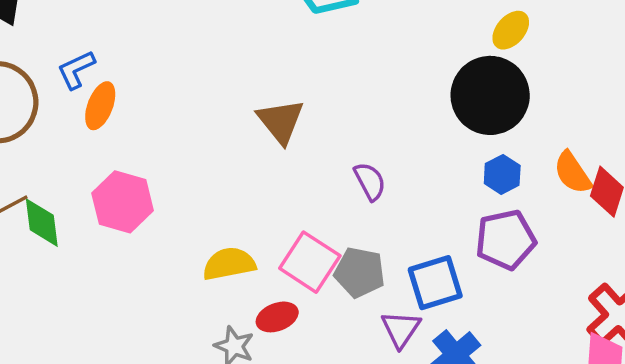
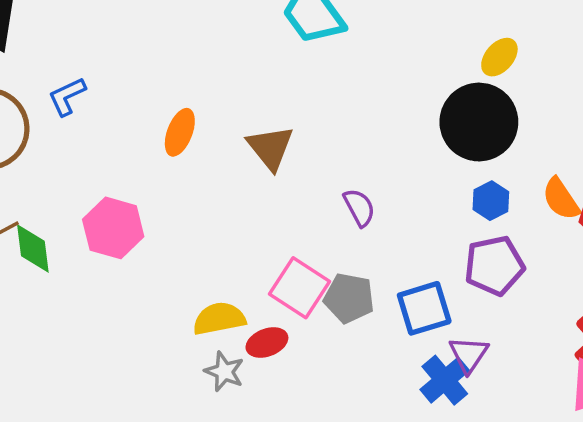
orange ellipse: (100, 106) -> (180, 132), moved
yellow semicircle: (229, 264) -> (219, 319), moved
purple triangle: (401, 329) -> (469, 354), moved

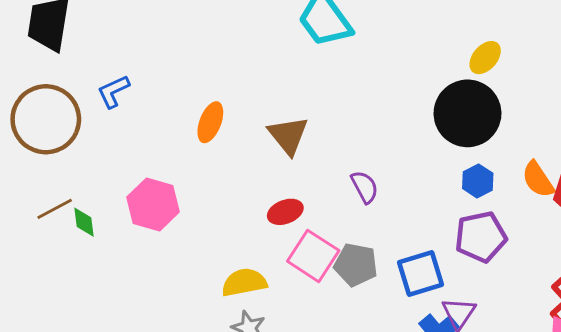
green diamond: (33, 248) -> (84, 222), size x0.7
red ellipse: (267, 342) -> (285, 212), moved

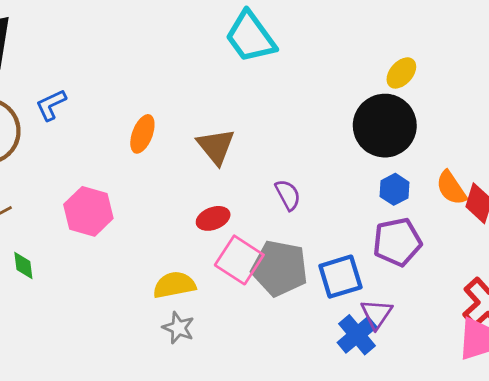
green diamond: (84, 222) -> (23, 265), moved
gray pentagon: (356, 265) -> (280, 268), size x1.4

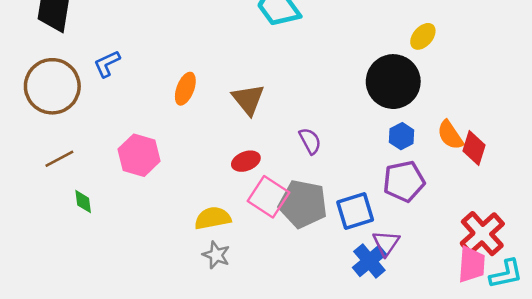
yellow ellipse: (401, 73) -> (423, 36), moved

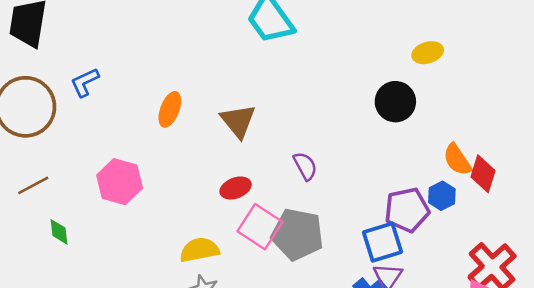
yellow ellipse: (423, 36) -> (428, 53), turned 32
black circle: (393, 82) -> (395, 102), size x0.7
blue hexagon: (402, 136) -> (442, 196), moved
blue square: (355, 211) -> (382, 242), moved

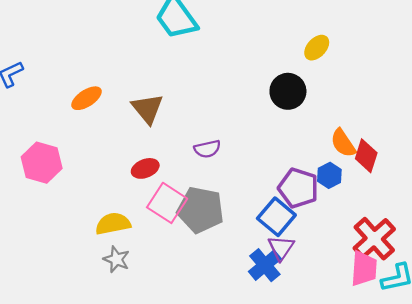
yellow ellipse: (428, 53) -> (317, 48), turned -30
orange ellipse: (170, 109) -> (87, 98), turned 36
purple semicircle: (305, 166) -> (207, 149), turned 105
purple pentagon: (407, 210) -> (298, 188), turned 30
blue square: (382, 242) -> (276, 217), turned -33

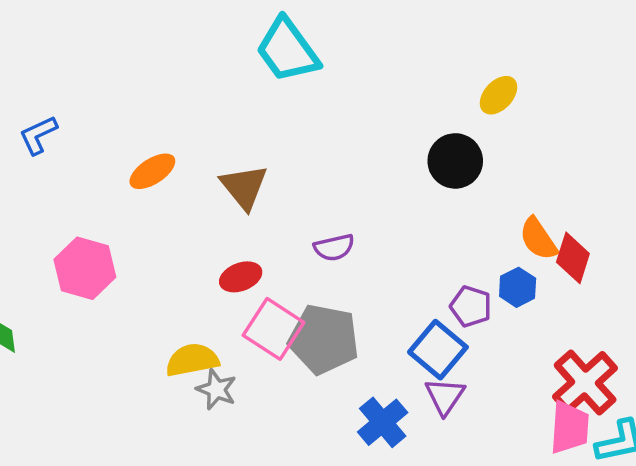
purple pentagon: (298, 188) -> (471, 306), size x0.7
gray star: (116, 259) -> (216, 389), moved
blue cross: (265, 265) -> (383, 422), moved

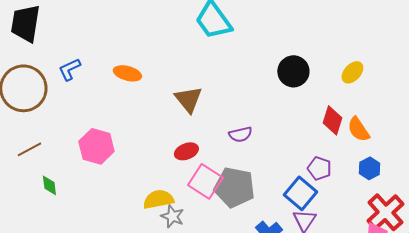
yellow ellipse: (499, 95) -> (352, 72), moved
black circle: (455, 161) -> (293, 71), moved
orange ellipse: (152, 171) -> (127, 73), moved, turned 48
red diamond: (573, 258) -> (332, 120), moved
blue hexagon: (518, 287) -> (369, 168), moved

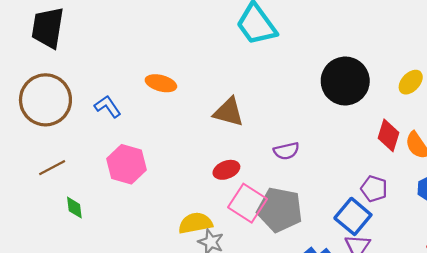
blue L-shape: (69, 69) -> (108, 107), moved, turned 80
black circle: (293, 71) -> (345, 81), size x1.4
brown triangle: (188, 99) -> (229, 112), turned -36

